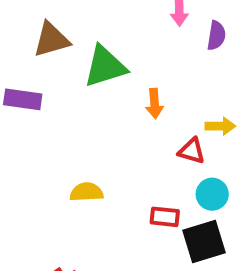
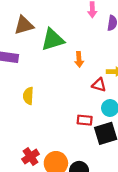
yellow semicircle: (87, 192) -> (28, 96), moved, turned -84

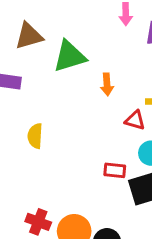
red cross: (31, 157) -> (38, 222), turned -35

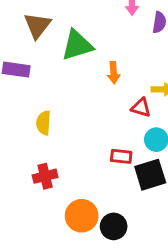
brown triangle: (29, 36) -> (37, 25), turned -36
red cross: (38, 222) -> (45, 176), moved, turned -35

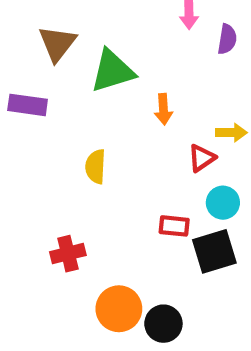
red triangle: (141, 108) -> (202, 158), turned -50
yellow semicircle: (44, 123) -> (96, 167), moved

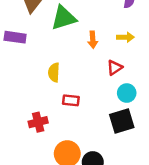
yellow arrow: (231, 133) -> (125, 37), moved
red rectangle: (174, 226) -> (71, 100), moved

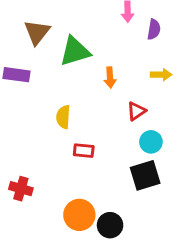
yellow arrow: (125, 37) -> (161, 75), moved
red cross: (38, 122) -> (21, 189), moved, turned 30

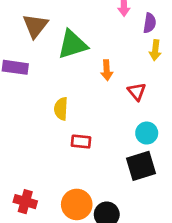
yellow arrow: (161, 75) -> (155, 50), moved, turned 96
red triangle: (136, 111) -> (137, 92), moved, turned -36
red cross: (21, 189) -> (25, 202), moved

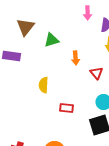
green triangle: (72, 44) -> (52, 40), size x0.7
red rectangle: (81, 142) -> (67, 108), moved

